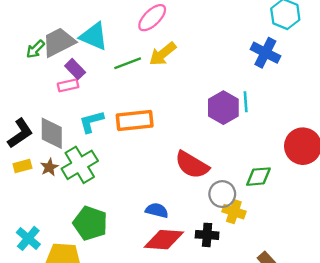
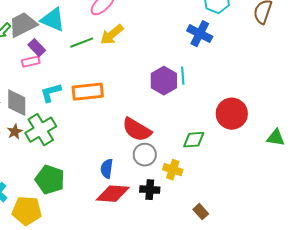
gray circle: (222, 194) -> (145, 155), moved
blue semicircle: (157, 210) -> (107, 169), turned -96

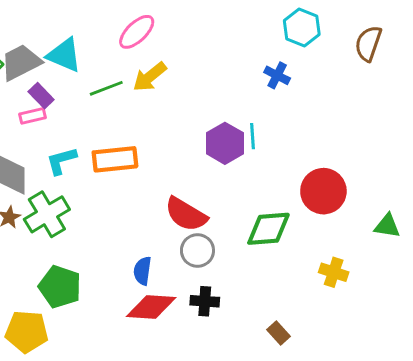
blue cross: (200, 34) -> (277, 75), size x0.7
green diamond: (194, 140) -> (268, 229), size x1.4
yellow cross: (173, 170) -> (334, 272), moved

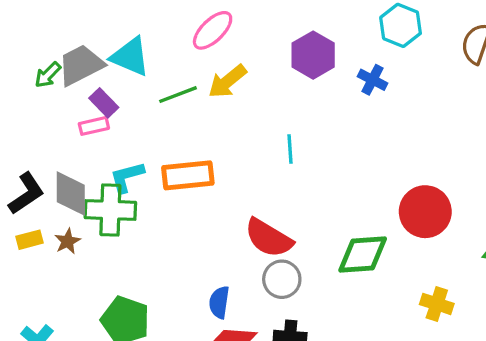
cyan line: (253, 136) -> (290, 149), moved
purple hexagon: (225, 143) -> (313, 55), moved
green cross: (47, 214) -> (110, 210), moved, turned 33

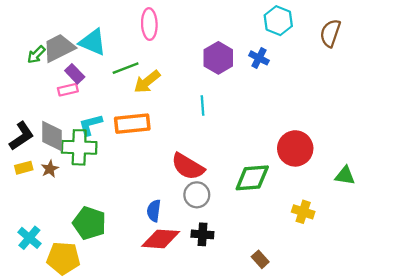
pink ellipse: (213, 30) -> (149, 24), turned -48
purple hexagon: (313, 55) -> (218, 58), moved
yellow arrow: (227, 81) -> (147, 82), moved

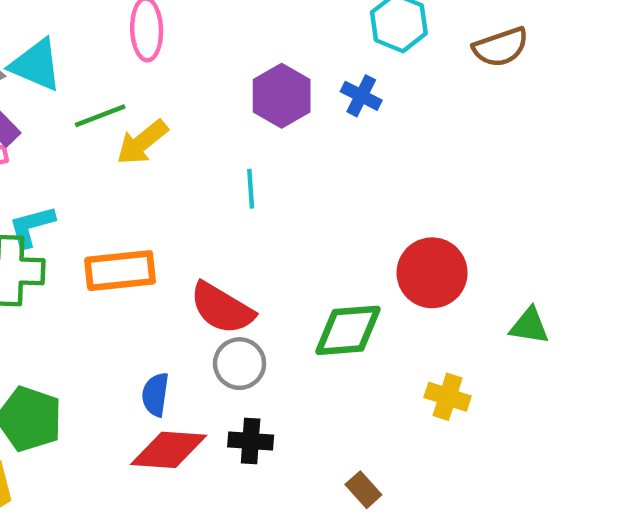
brown semicircle: (330, 33) -> (501, 47), turned -128
orange rectangle: (132, 124) -> (120, 271), moved

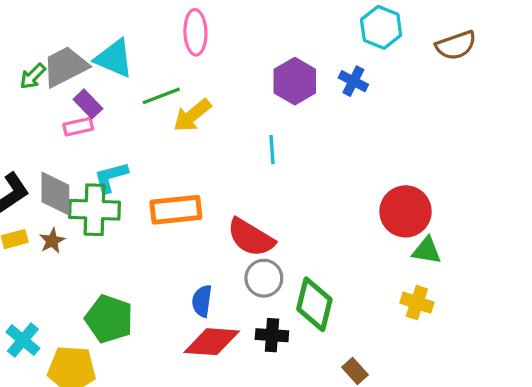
green triangle: (529, 326) -> (427, 250), moved
green diamond: (348, 330) -> (314, 304), moved, turned -72

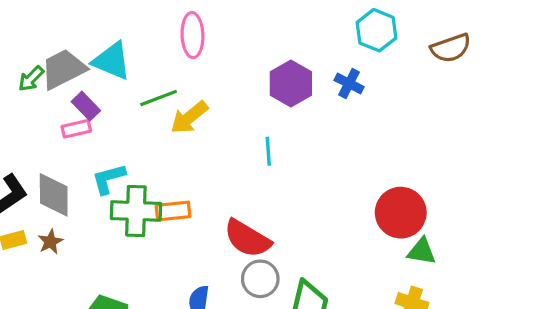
green cross: (94, 210) -> (136, 211), moved
orange rectangle: (176, 210) -> (173, 211), size x0.7

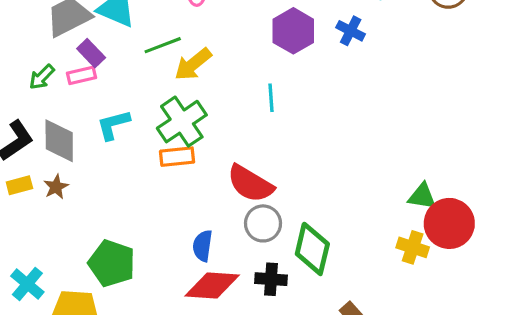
green arrow: (31, 79) -> (42, 77), moved
green cross: (136, 211) -> (182, 122), moved, turned -36
red circle: (401, 213) -> (449, 223), moved

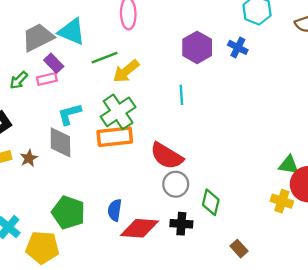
gray diamond: (59, 141) -> (60, 142), moved
orange rectangle: (177, 157) -> (115, 137), size x1.4
blue semicircle: (203, 246) -> (115, 210), moved
green diamond: (312, 249) -> (211, 202), size x0.7

